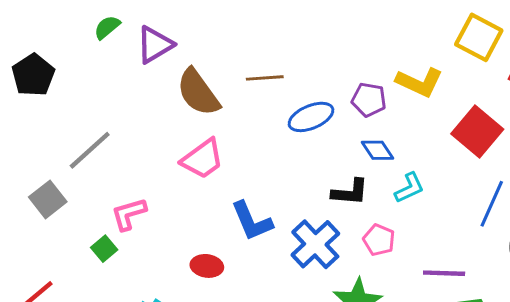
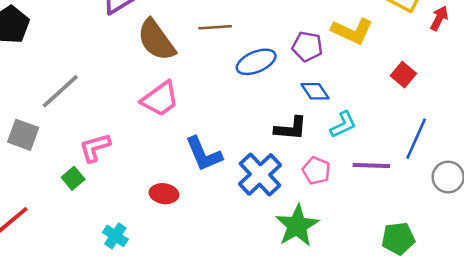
red square: (477, 131) -> (403, 75), size x0.6
gray square: (48, 199) -> (23, 135), turned -32
purple line: (444, 273) -> (371, 165), moved

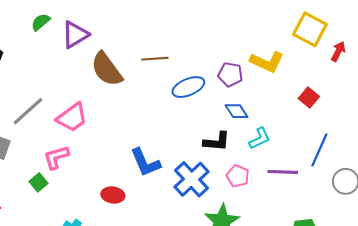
pink trapezoid: (160, 99) -> (72, 117), moved

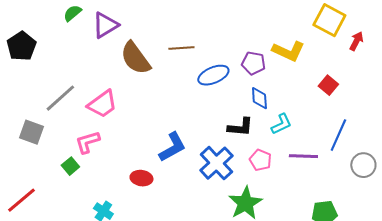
blue diamond: (237, 111) -> (259, 98), turned 30
blue L-shape: (145, 162) -> (172, 147), turned -96

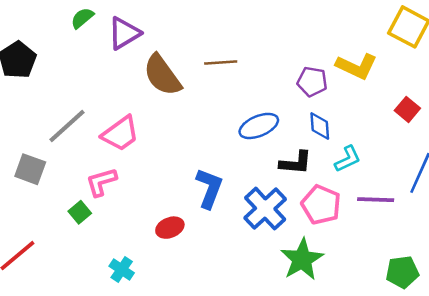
blue ellipse: (213, 75) -> (259, 126), moved
blue L-shape: (172, 147) -> (209, 188), turned -40
pink pentagon: (260, 160) -> (321, 205), size x1.4
red ellipse: (141, 178) -> (170, 228), turned -30

